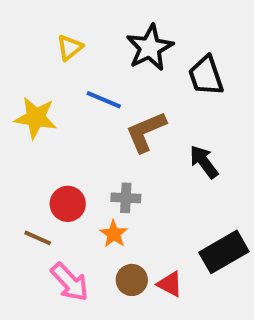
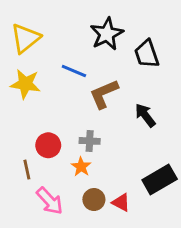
yellow triangle: (70, 48) -> (25, 38), moved, size x1.6
brown line: (38, 238) -> (27, 170), turned 54

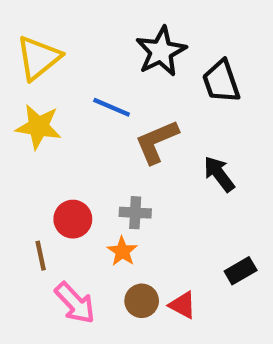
black rectangle: (160, 180) -> (241, 271), size x0.6

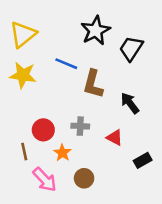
black trapezoid: (221, 81) -> (131, 48), turned 52
brown L-shape: (157, 142) -> (93, 84), turned -52
orange star: (122, 251) -> (62, 153), moved
red triangle: (182, 305) -> (115, 138), moved

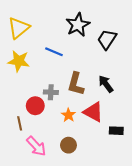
brown L-shape: (93, 84) -> (76, 84), moved
gray cross: (80, 126) -> (51, 92), moved
red triangle: (115, 138) -> (93, 112), size x1.5
orange star: (62, 153) -> (68, 115), moved
black rectangle: (143, 160) -> (116, 131), turned 32

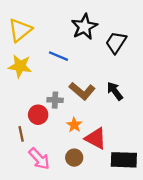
brown L-shape: (76, 84) -> (82, 91), turned -65
red triangle: (93, 112) -> (96, 138), moved
black rectangle: (116, 131) -> (124, 160), moved, size x1.6

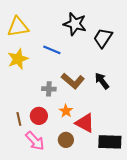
black star: (84, 27) -> (75, 24), turned -30
yellow triangle: (20, 30) -> (18, 27), turned 30
yellow star: (20, 66) -> (18, 59), turned -30
red circle: (38, 115) -> (39, 116), moved

